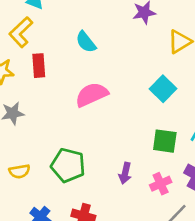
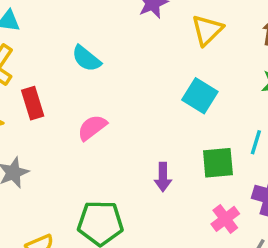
pink semicircle: (92, 95) -> (92, 128), moved, size x0.7
purple arrow: (125, 173) -> (163, 177), moved

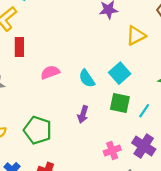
cyan semicircle: (86, 59) -> (87, 78), moved
green square: (218, 163) -> (120, 103), moved

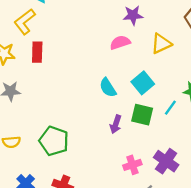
pink semicircle: (50, 72) -> (120, 43), moved
cyan line: (144, 111) -> (170, 108), moved
purple arrow: (83, 114) -> (116, 124), moved

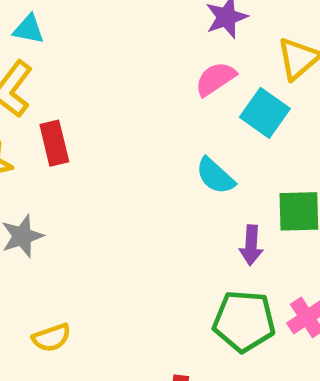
cyan square: (143, 83) -> (265, 113), moved
green pentagon: (54, 141) -> (244, 321), moved

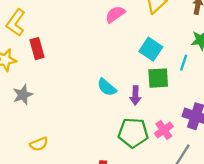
cyan square: (265, 113) -> (151, 49), moved
cyan semicircle: (215, 176) -> (107, 87), moved

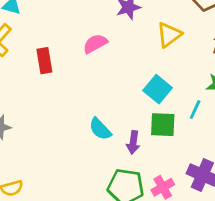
pink semicircle: (115, 14) -> (95, 44), moved
red rectangle: (37, 49) -> (44, 61), moved

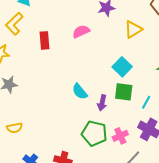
cyan line: (195, 110) -> (146, 102), moved

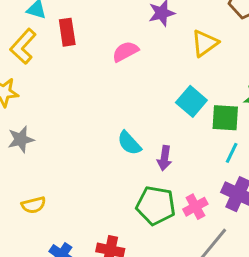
red rectangle: (44, 40) -> (67, 32), moved
green square: (124, 92) -> (225, 118), moved

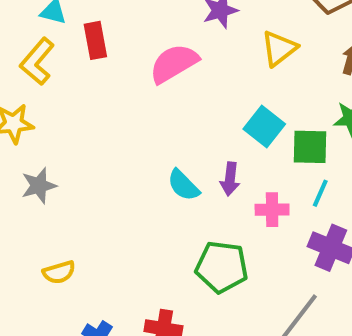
pink semicircle: (125, 52) -> (174, 63), size x1.4
purple arrow: (164, 158) -> (230, 179), moved
pink cross: (195, 207) -> (272, 210), moved, turned 30

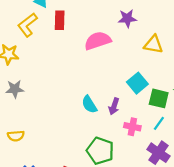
yellow triangle: (279, 48) -> (153, 44), turned 36

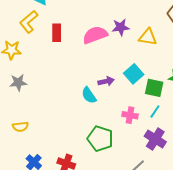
purple star: (127, 18) -> (121, 27), moved
red rectangle: (60, 20) -> (57, 33), moved
purple arrow: (114, 106) -> (106, 81), moved, turned -119

